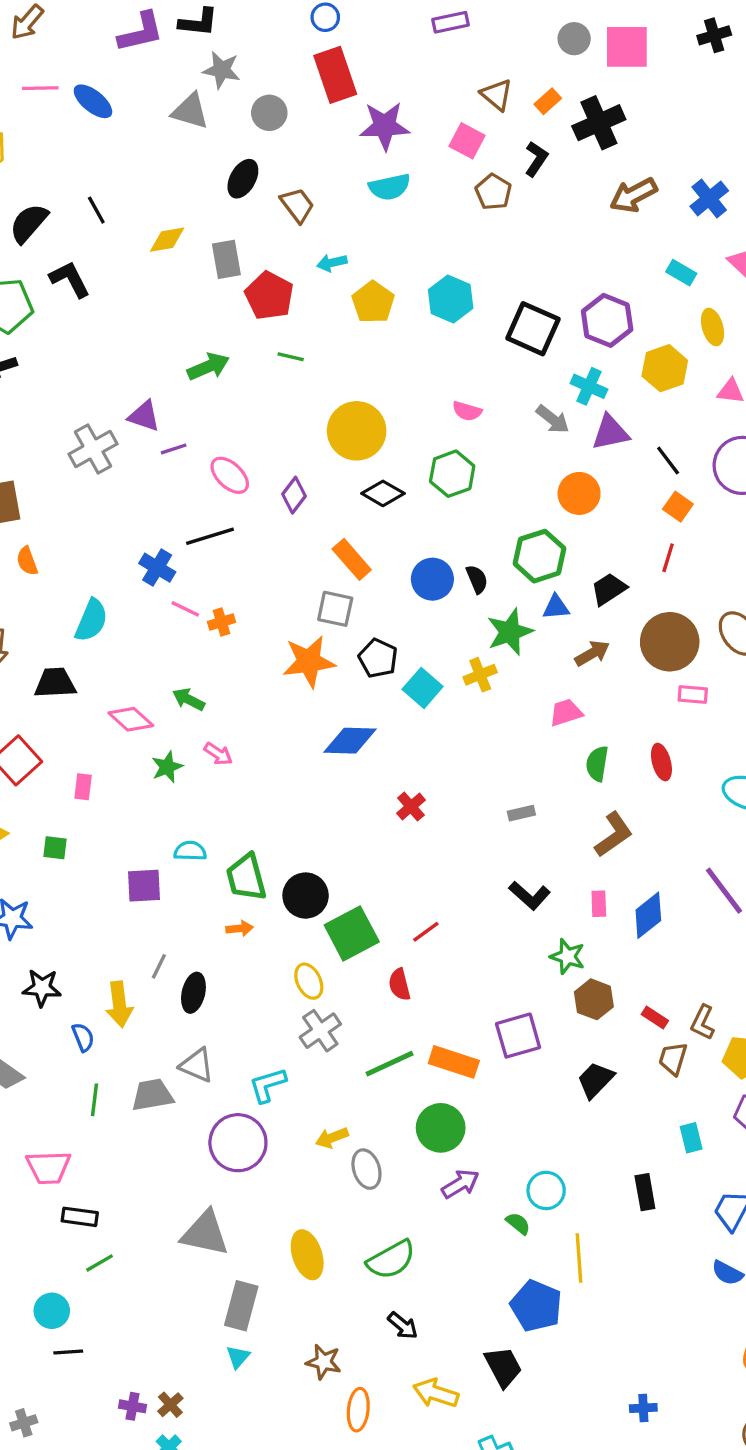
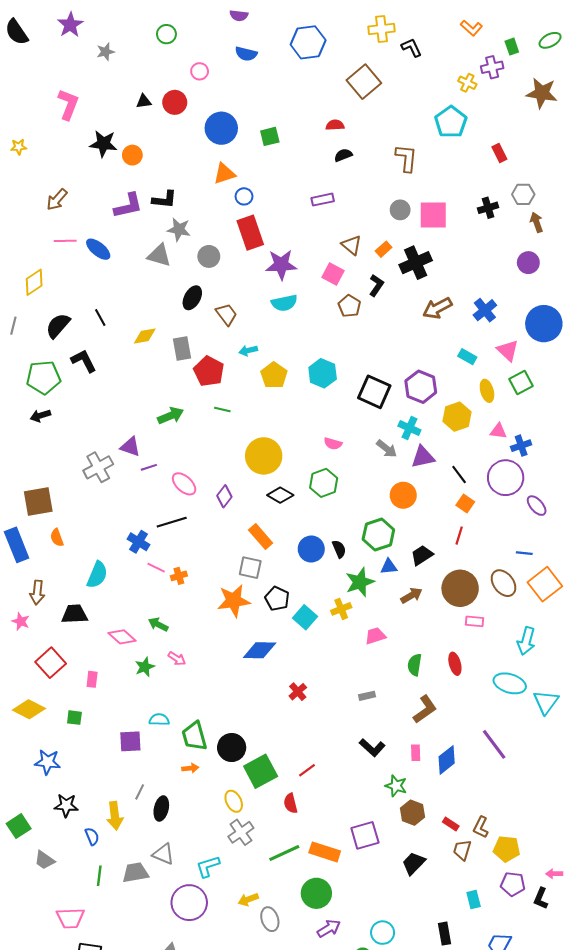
pink trapezoid: (566, 713) -> (375, 636), moved

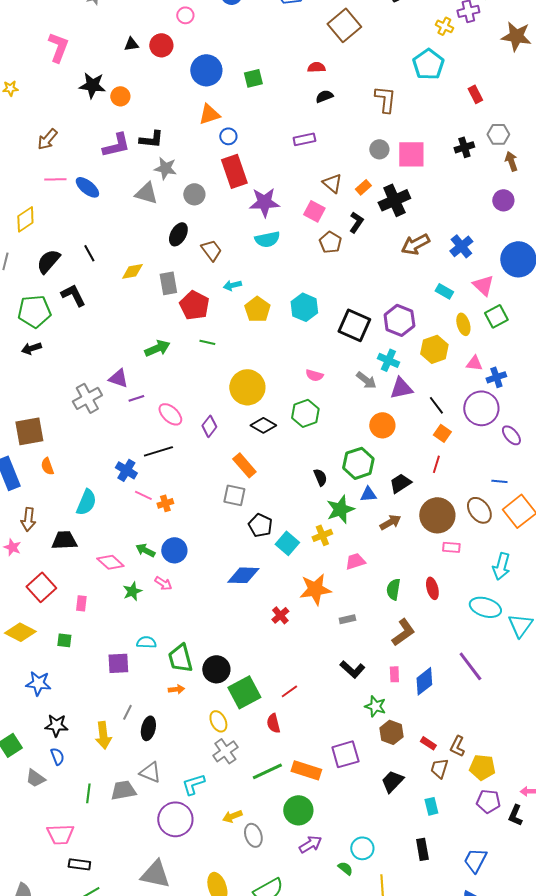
blue circle: (311, 549) -> (174, 550), moved
orange star: (234, 601) -> (315, 589), moved
blue semicircle: (92, 836) -> (57, 756), moved
cyan rectangle: (474, 899) -> (431, 806), moved

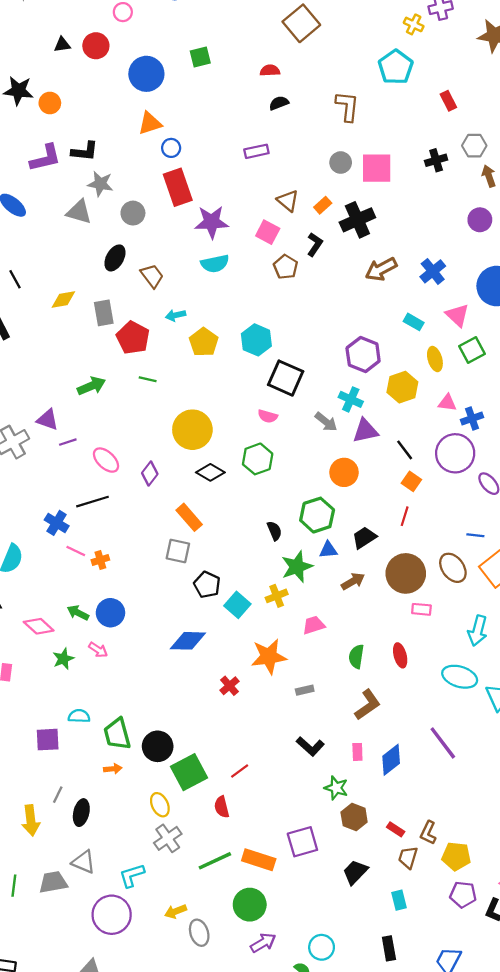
green square: (253, 78) -> (200, 57), moved
black square: (354, 325) -> (286, 378), moved

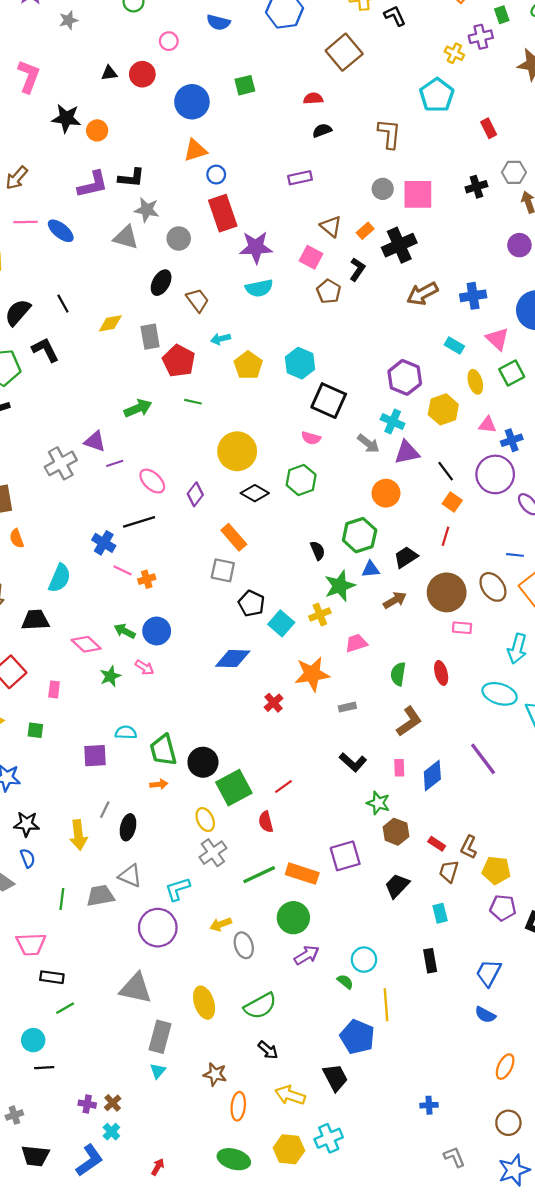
blue cross: (433, 271) -> (473, 296), turned 30

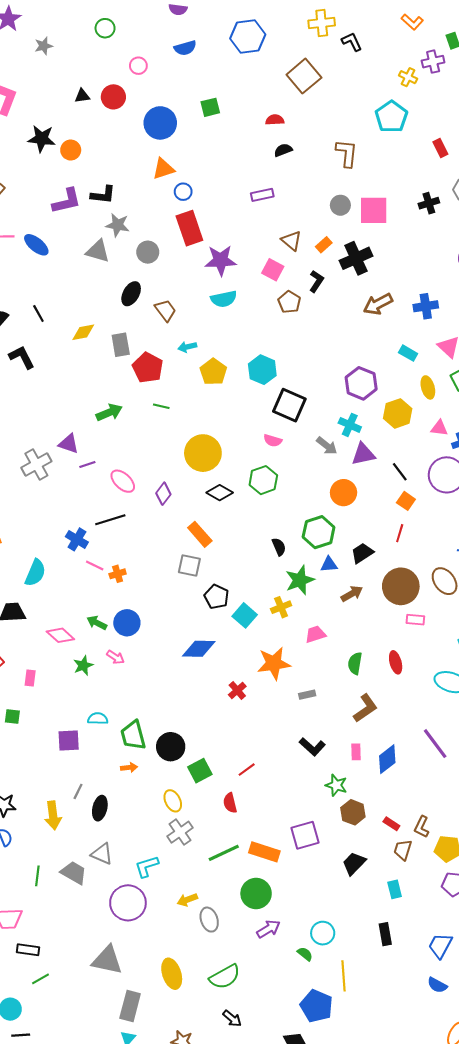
blue semicircle: (218, 22) -> (185, 48), turned -30
green square: (234, 788) -> (200, 771), size x0.7
gray trapezoid: (100, 896) -> (74, 873), turned 40

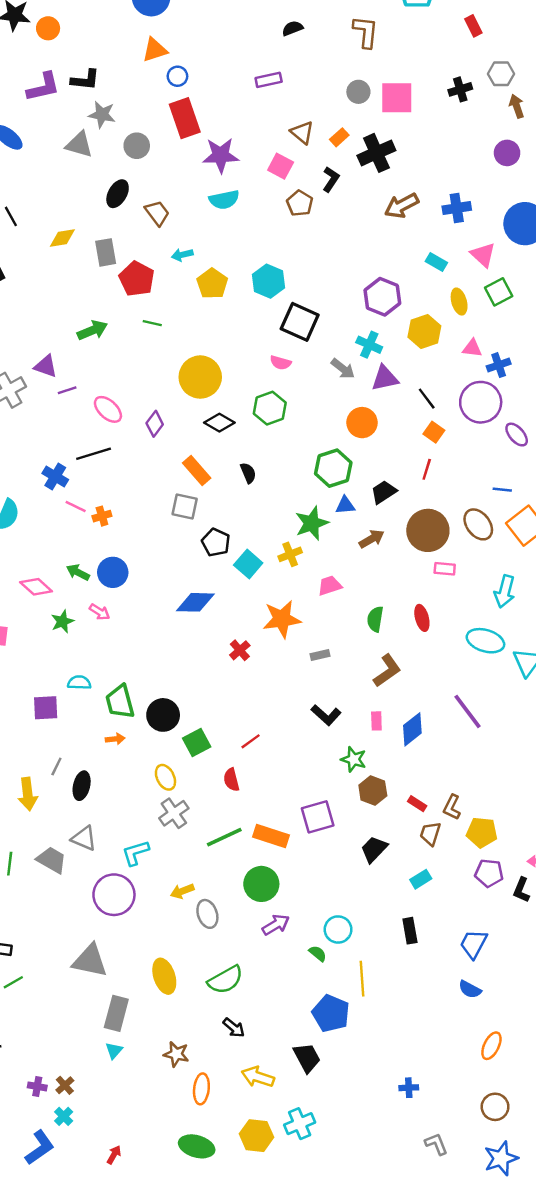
black semicircle: (279, 547) -> (248, 473), moved
cyan rectangle: (395, 889) -> (421, 879), turned 72

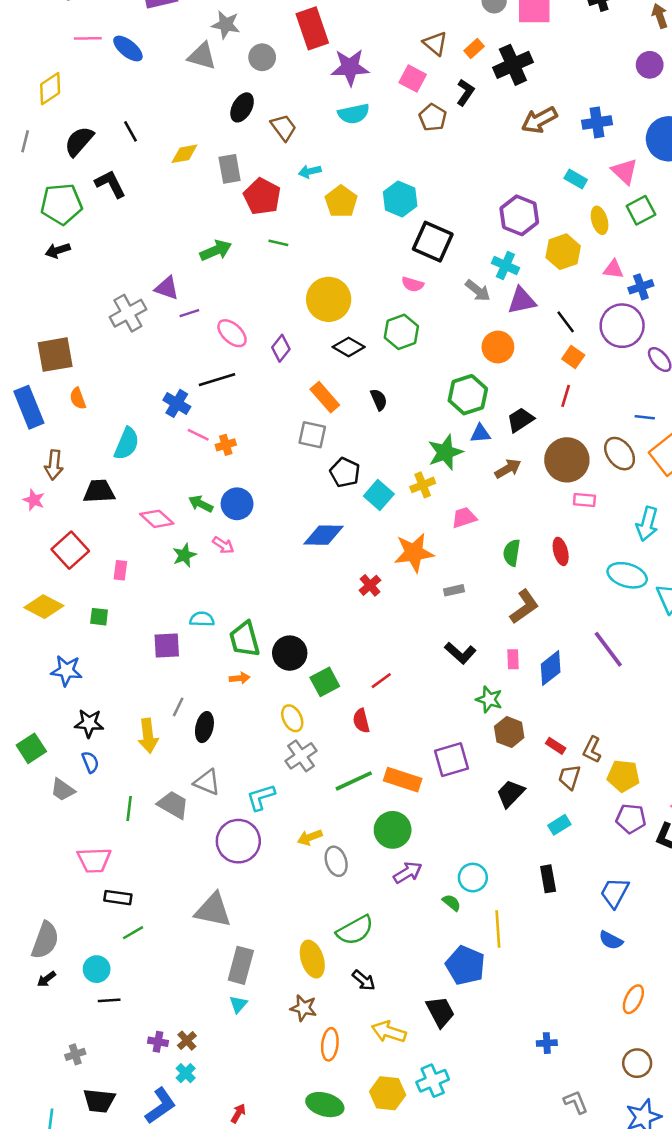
yellow ellipse: (164, 976) -> (312, 959), moved

